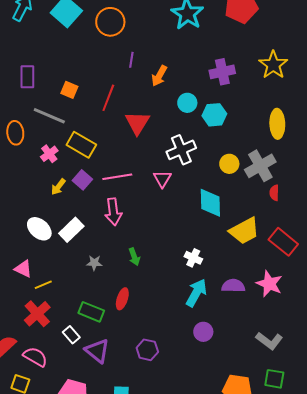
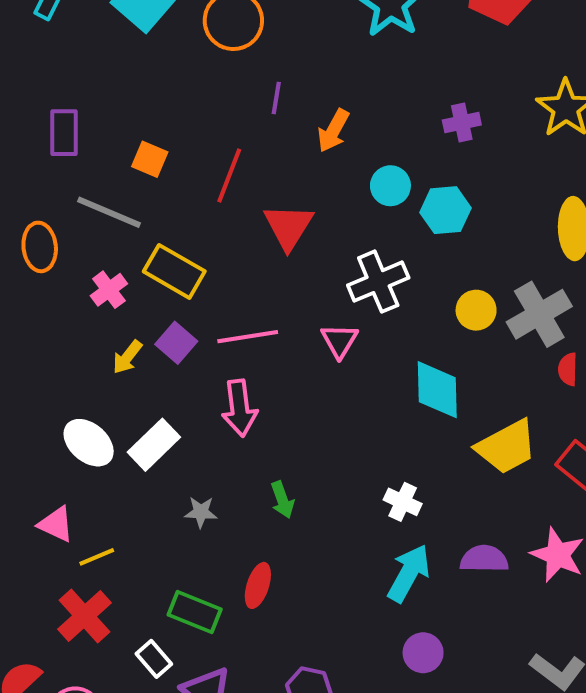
purple cross: (222, 72) -> (462, 123), size x0.7

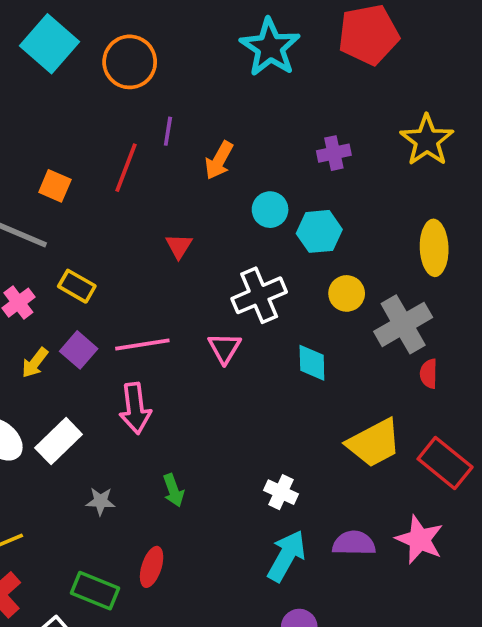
red line: (229, 176) -> (126, 168), moved
red triangle: (288, 227) -> (179, 246), size x0.6
yellow rectangle: (174, 271) -> (77, 286), size x0.7
yellow circle: (476, 310) -> (347, 293), moved
cyan diamond: (437, 390) -> (312, 363), moved, size x0.7

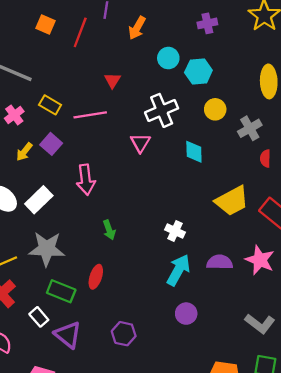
orange square: (55, 186) -> (46, 25), moved
gray cross: (403, 324) -> (250, 128), size x0.7
pink line: (142, 344) -> (90, 115), moved
gray star: (100, 501) -> (47, 249), moved, size x2.0

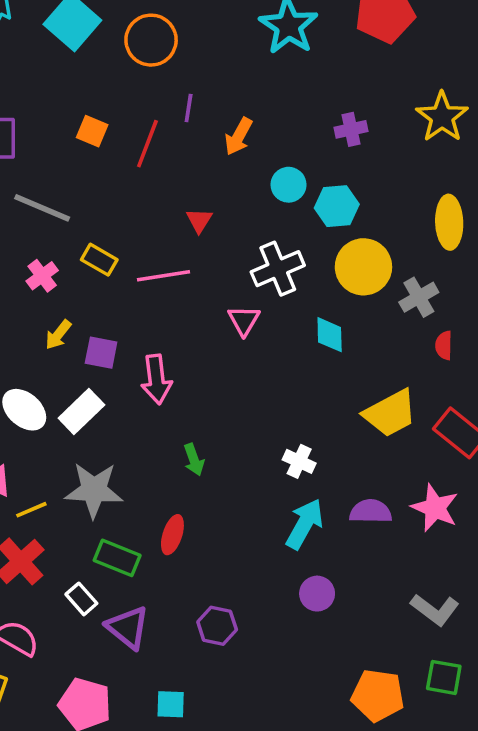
yellow circle: (215, 109) -> (363, 267), size x1.6
purple square: (51, 144) -> (101, 353), moved, turned -30

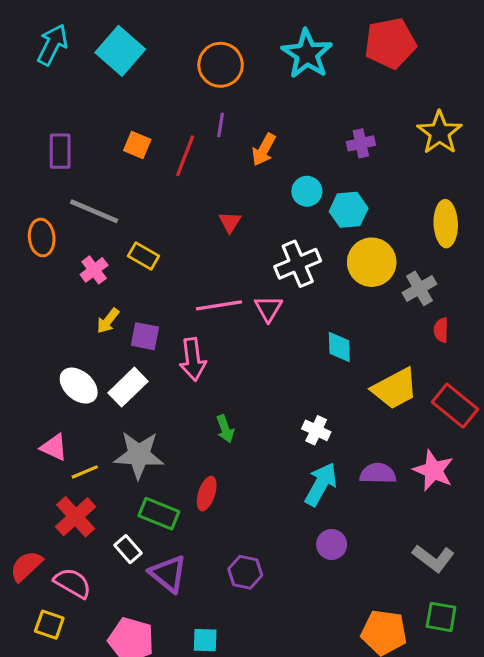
orange circle: (151, 40) -> (221, 65), moved
pink line: (164, 276) -> (219, 305), moved
cyan diamond: (330, 335) -> (339, 347), moved

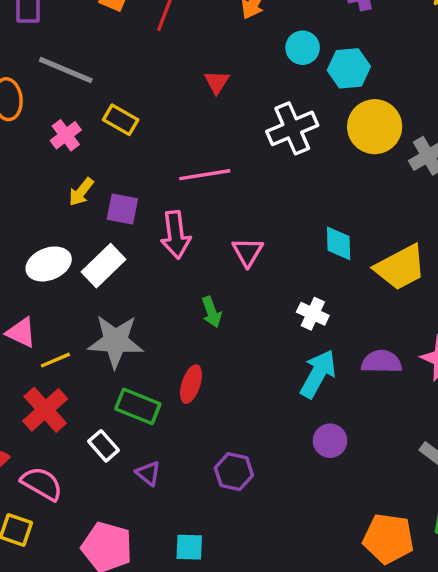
pink triangle: (268, 308) -> (248, 252), moved
cyan diamond: (339, 347) -> (339, 243), moved
white ellipse: (79, 386) -> (49, 264), turned -63
purple triangle: (168, 574) -> (148, 473), size x0.6

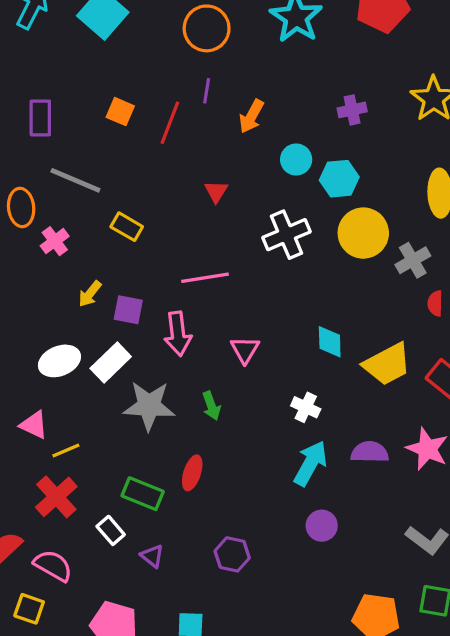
pink cross: (66, 135) -> (55, 241), moved
gray star: (116, 341) -> (149, 406), moved

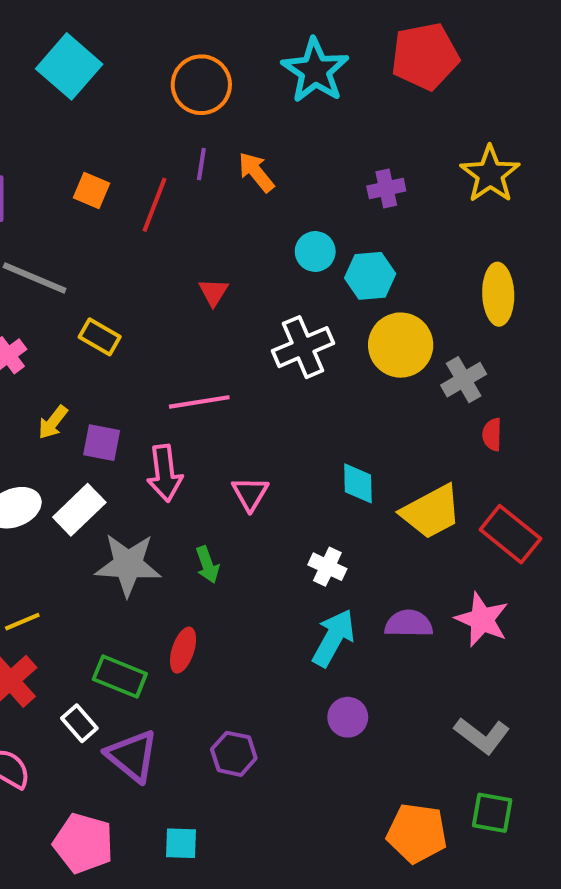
orange arrow: (251, 116) -> (256, 172), moved, turned 112
purple triangle: (152, 556) -> (132, 756), size x1.8

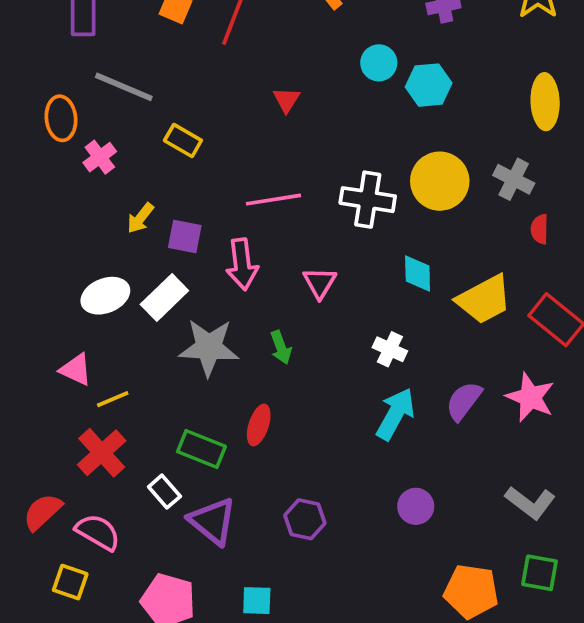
yellow circle: (401, 345) -> (440, 181), moved
white cross: (303, 347) -> (368, 200), moved, turned 32
gray cross: (464, 380) -> (514, 179), turned -33
purple semicircle: (409, 624) -> (464, 401), turned -54
purple circle: (348, 717) -> (416, 506), moved

